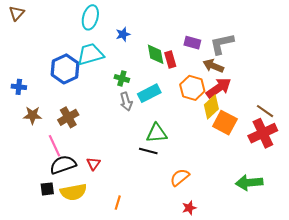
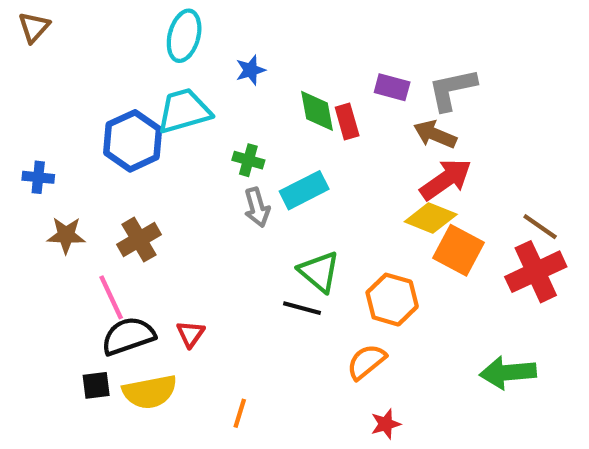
orange hexagon: (192, 88) -> (392, 300), moved
yellow diamond: (211, 107) -> (431, 218), turned 65
green triangle: (157, 133) -> (319, 272), turned 45

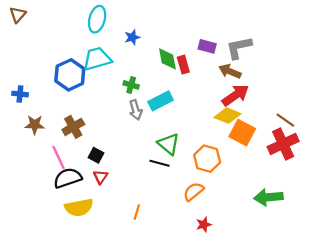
black square: (96, 385) -> (96, 155), moved, turned 35
orange line: (240, 413) -> (137, 212), moved

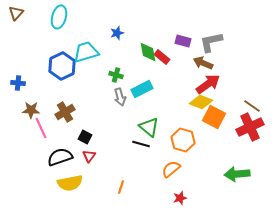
cyan ellipse: (97, 19) -> (59, 17), moved
red rectangle: (183, 65) -> (162, 57), turned -35
pink line: (59, 158) -> (41, 128), moved

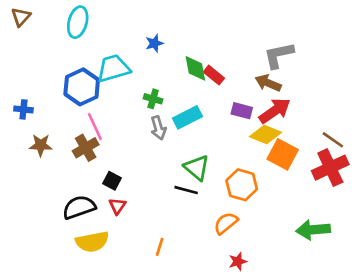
purple rectangle: (183, 41) -> (242, 111), moved
pink line: (41, 128) -> (95, 127), moved

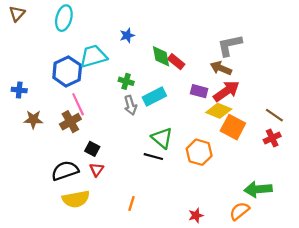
red cross: (330, 168) -> (272, 138), size x0.6
orange semicircle: (226, 223) -> (239, 211), moved

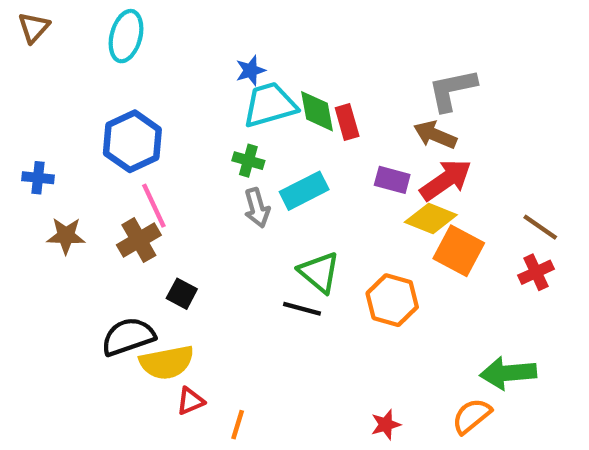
cyan trapezoid: (93, 56) -> (270, 105), moved
red rectangle: (176, 62) -> (347, 122), turned 35
red triangle: (97, 170) -> (190, 401), moved, turned 32
yellow semicircle: (76, 199) -> (167, 362), moved
orange line: (132, 203) -> (238, 425), moved

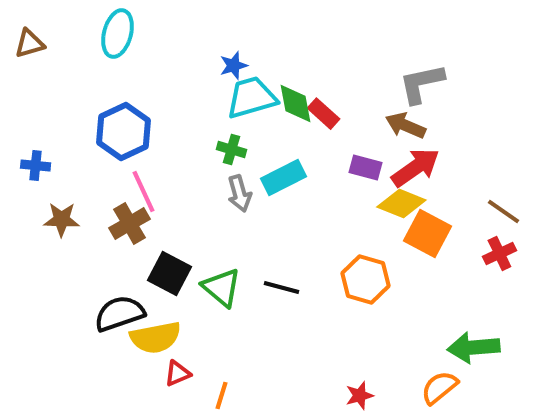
brown triangle: (34, 28) -> (30, 44), moved, turned 32
red rectangle: (347, 122) -> (323, 114), turned -32
green triangle: (319, 272) -> (222, 287), moved
black square: (182, 294) -> (170, 273), size x1.5

